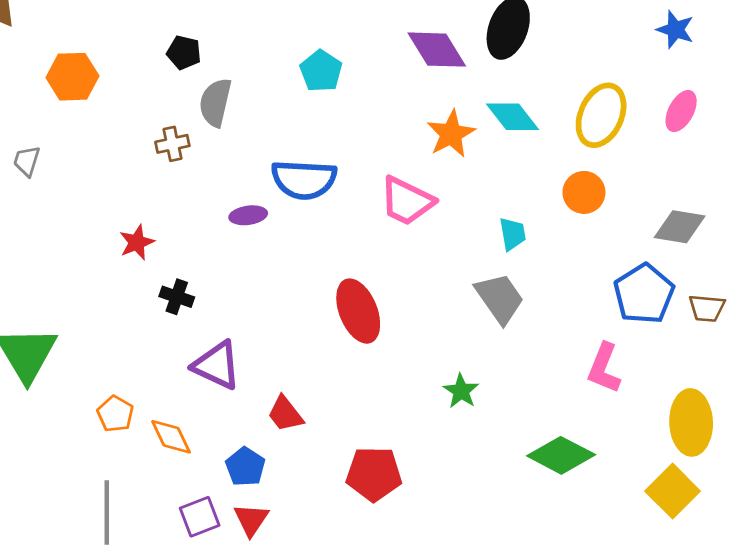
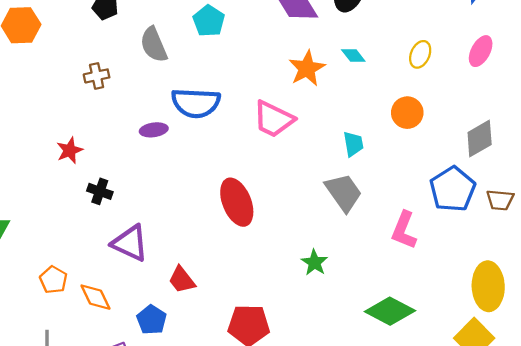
gray semicircle: (215, 102) -> (154, 45), moved, turned -36
yellow ellipse: (601, 115) -> (420, 54), size x0.6
cyan diamond: (512, 117) -> (353, 55), size x0.6
gray diamond: (680, 227) -> (480, 138), turned -39
pink L-shape: (604, 368) -> (404, 230), moved

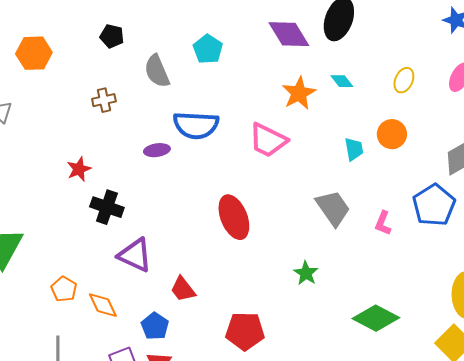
cyan trapezoid: (353, 144) -> (354, 149), moved
black cross: (100, 191) -> (107, 207), size x1.4
pink L-shape: (404, 230) -> (383, 223), moved, size x0.7

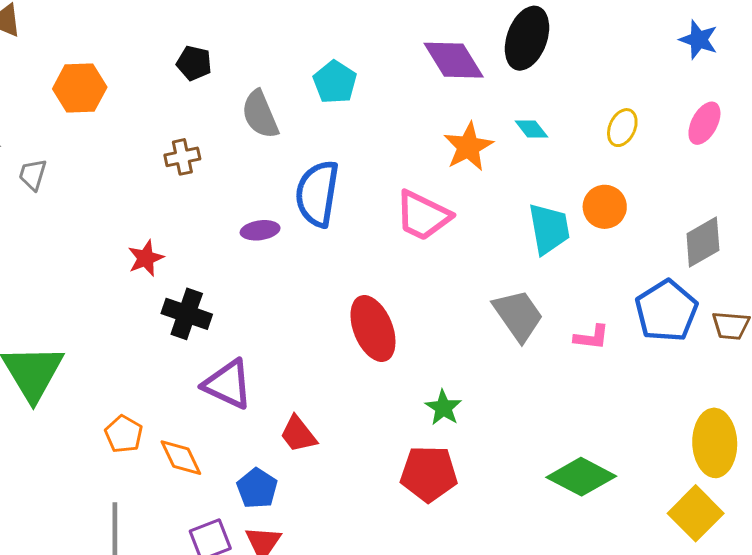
blue semicircle: (196, 125) -> (317, 194), turned 96
cyan trapezoid: (354, 149) -> (549, 229), size x1.5
pink L-shape: (383, 223) -> (592, 337), turned -105
green star: (306, 273) -> (443, 408), moved
red pentagon: (245, 331) -> (429, 474), moved

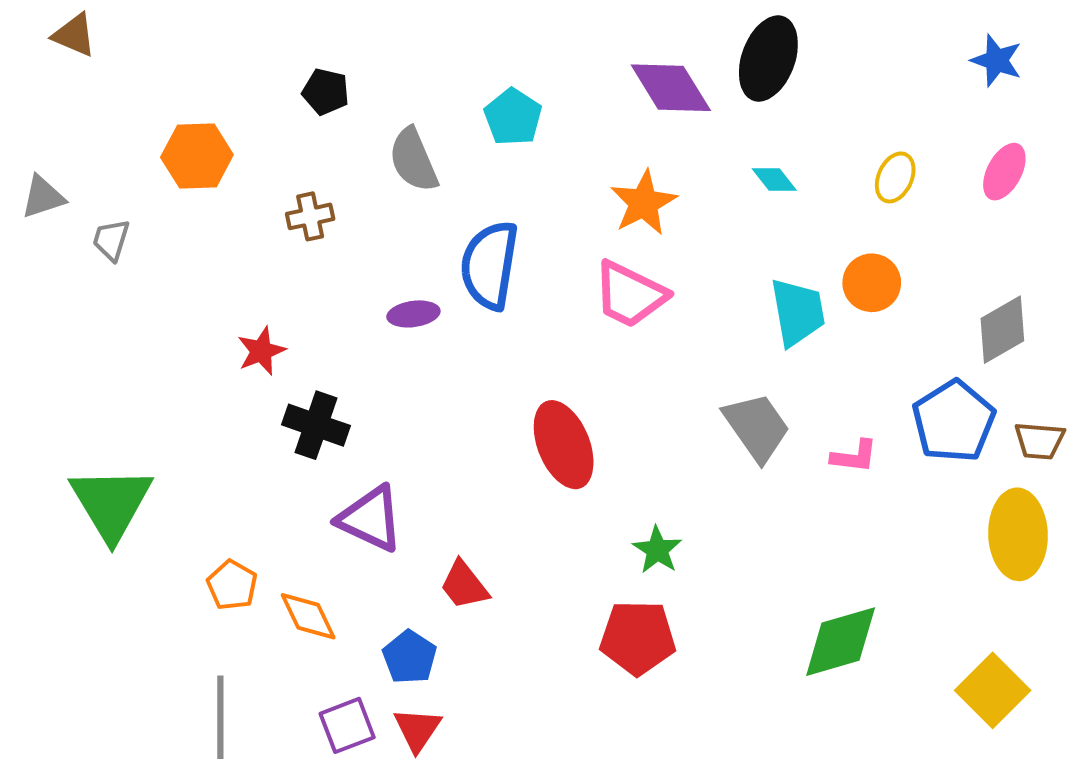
orange hexagon: (80, 88) -> (197, 156), moved
orange star: (468, 147) -> (644, 203), moved
yellow ellipse: (715, 443) -> (1018, 534), moved
green diamond: (581, 477) -> (841, 642), turned -44

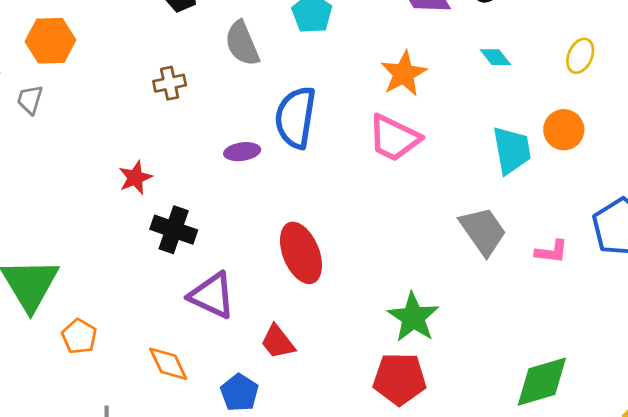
orange hexagon: (197, 156) -> (50, 41), moved
red ellipse: (564, 445) -> (301, 253), moved
green star: (657, 550) -> (413, 317), size x1.5
orange pentagon: (232, 585) -> (79, 336), moved

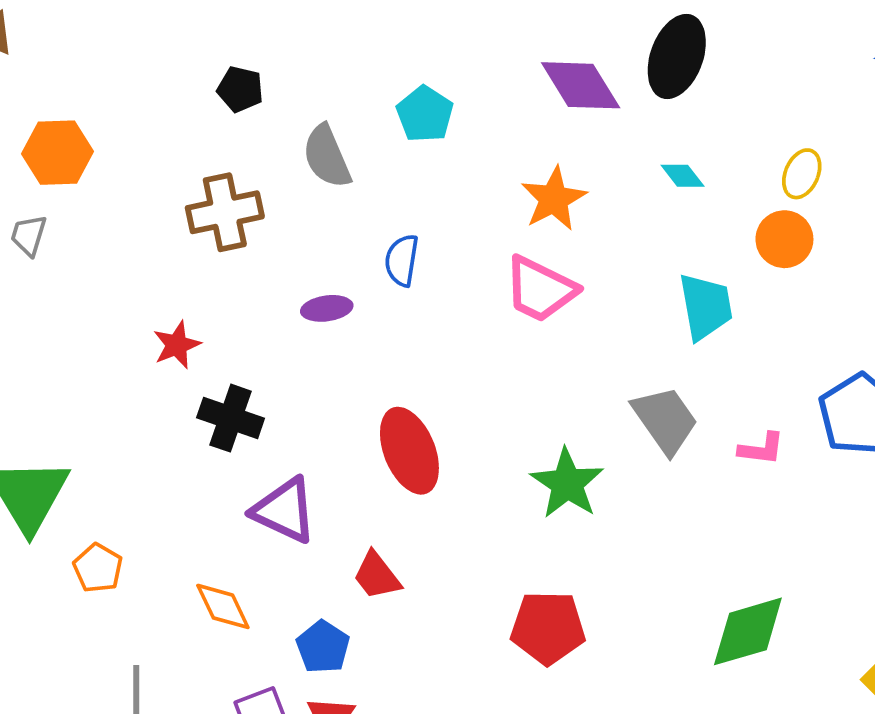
brown cross: (170, 83) -> (225, 212), size x1.6
blue semicircle: (296, 117) -> (402, 260), size x0.6
orange circle: (564, 130) -> (784, 239), moved
green star: (413, 317) -> (567, 483), moved

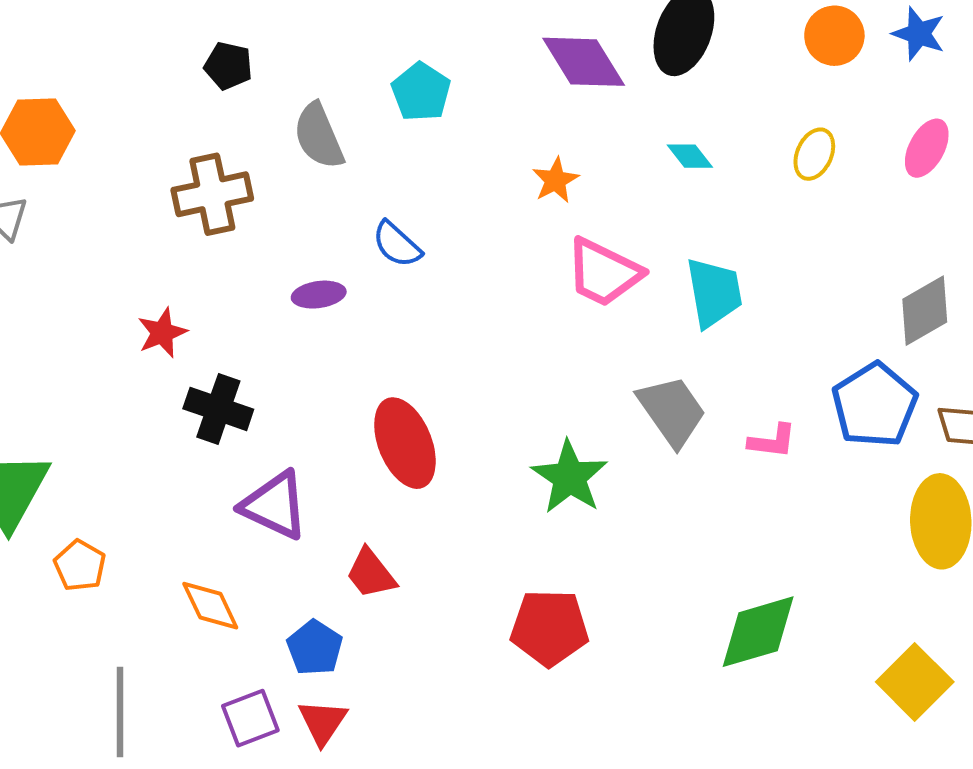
orange star: (554, 199) -> (555, 180), size x0.7
orange circle: (784, 239) -> (834, 36), moved
blue semicircle: (402, 260) -> (397, 244), turned -57
pink trapezoid: (540, 289) -> (604, 273), moved

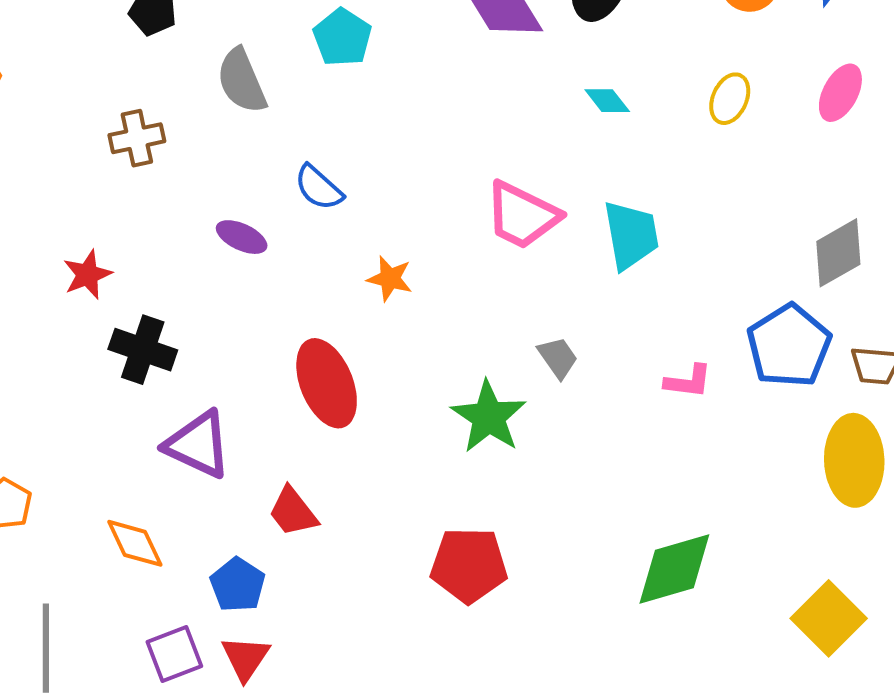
orange star: (555, 180) -> (390, 279), moved, turned -30
brown cross: (212, 194) -> (137, 138), size x0.7
purple ellipse: (319, 295) -> (242, 237), turned 33
gray trapezoid: (672, 411) -> (558, 358), moved, size x0.6

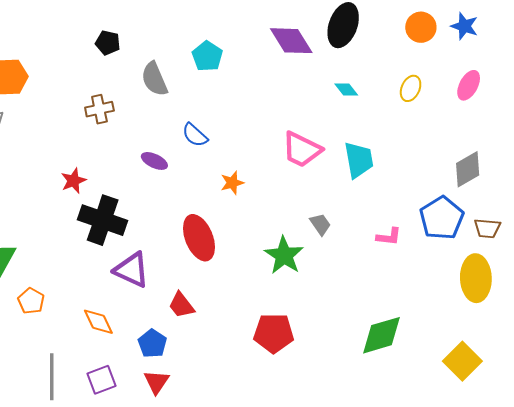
orange star: (390, 279) -> (232, 183), turned -30
black cross: (143, 350) -> (103, 220), size x1.4
purple square: (174, 654) -> (102, 380), moved

